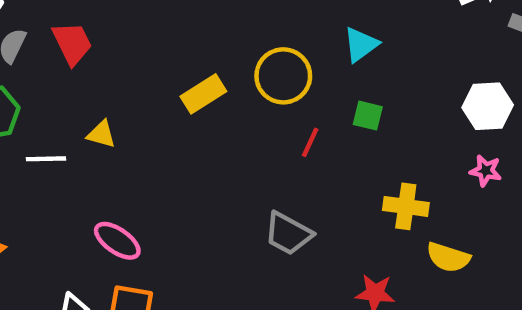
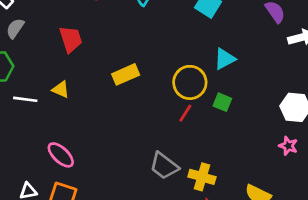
red trapezoid: (72, 43) -> (71, 39), moved
yellow circle: (283, 76) -> (190, 82), moved
yellow cross: (406, 206) -> (202, 177), moved

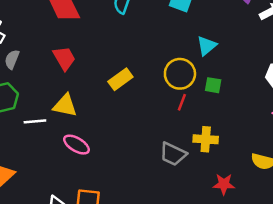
yellow triangle: (61, 89) -> (65, 105), size x1.5
pink ellipse: (61, 155) -> (76, 145), moved
yellow cross: (202, 177) -> (206, 139), moved

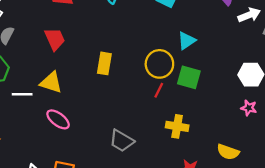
yellow rectangle: (120, 79) -> (104, 63), turned -50
green square: (213, 85) -> (189, 77), size x1.5
gray trapezoid: (173, 154) -> (122, 141), moved

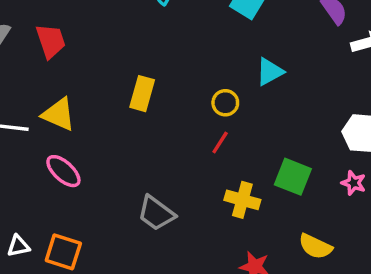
red trapezoid: (55, 39) -> (51, 41), moved
yellow circle: (159, 64) -> (225, 103), size x0.6
green square: (189, 77) -> (293, 177), moved

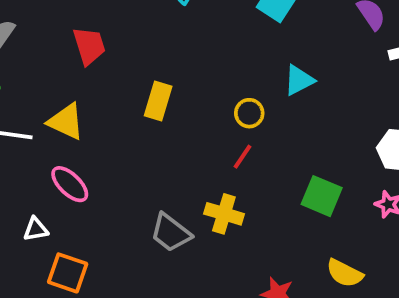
red trapezoid: (51, 41) -> (89, 46), moved
yellow cross: (242, 200) -> (224, 214), moved
white triangle: (18, 246) -> (36, 229), moved

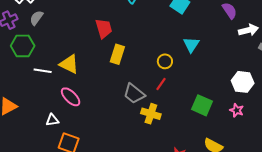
red trapezoid: (89, 46) -> (104, 28), moved
cyan triangle: (299, 80) -> (191, 45), turned -30
gray trapezoid: (171, 233) -> (134, 94), moved

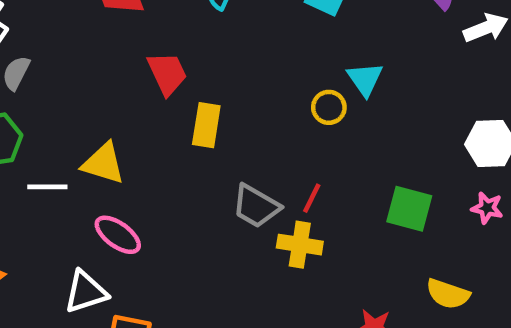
yellow circle: (165, 61) -> (329, 107), moved
red line: (161, 84) -> (312, 198), moved
white triangle: (52, 120) -> (86, 292), size x1.5

